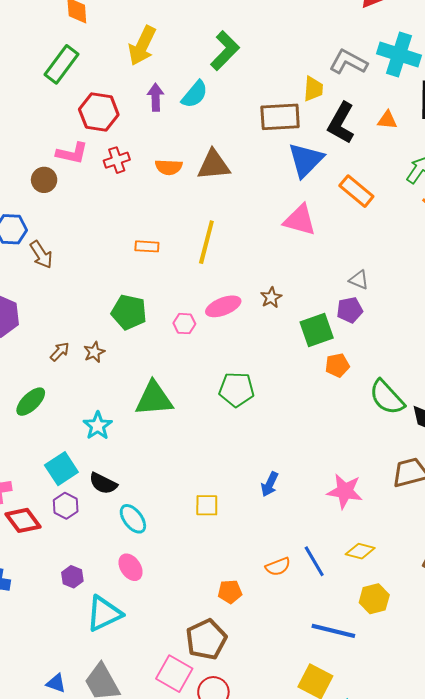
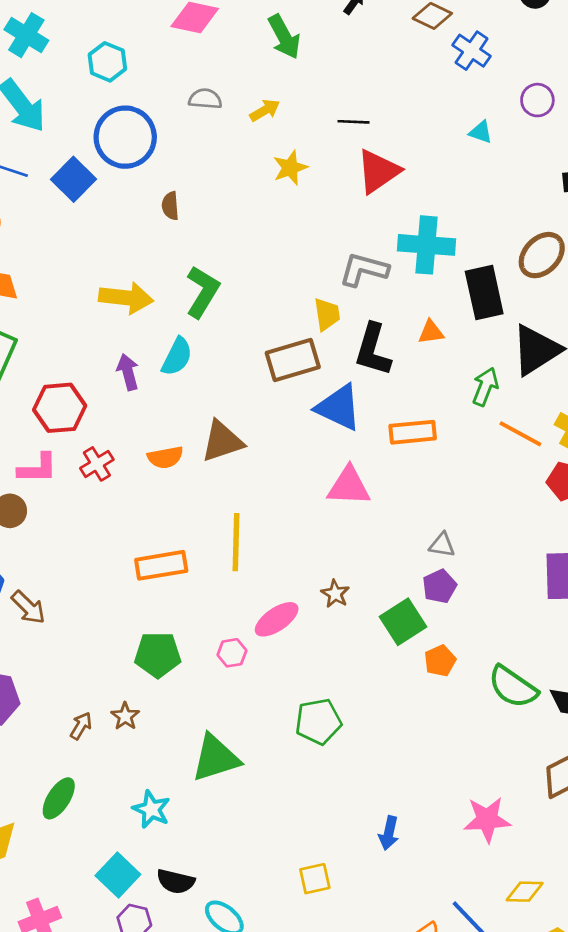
yellow arrow: (142, 46) -> (126, 298), moved, turned -96
blue triangle: (306, 160) -> (339, 407), turned -36
orange rectangle: (356, 191) -> (413, 432), turned -32
orange rectangle: (147, 246) -> (161, 565), size x1.6

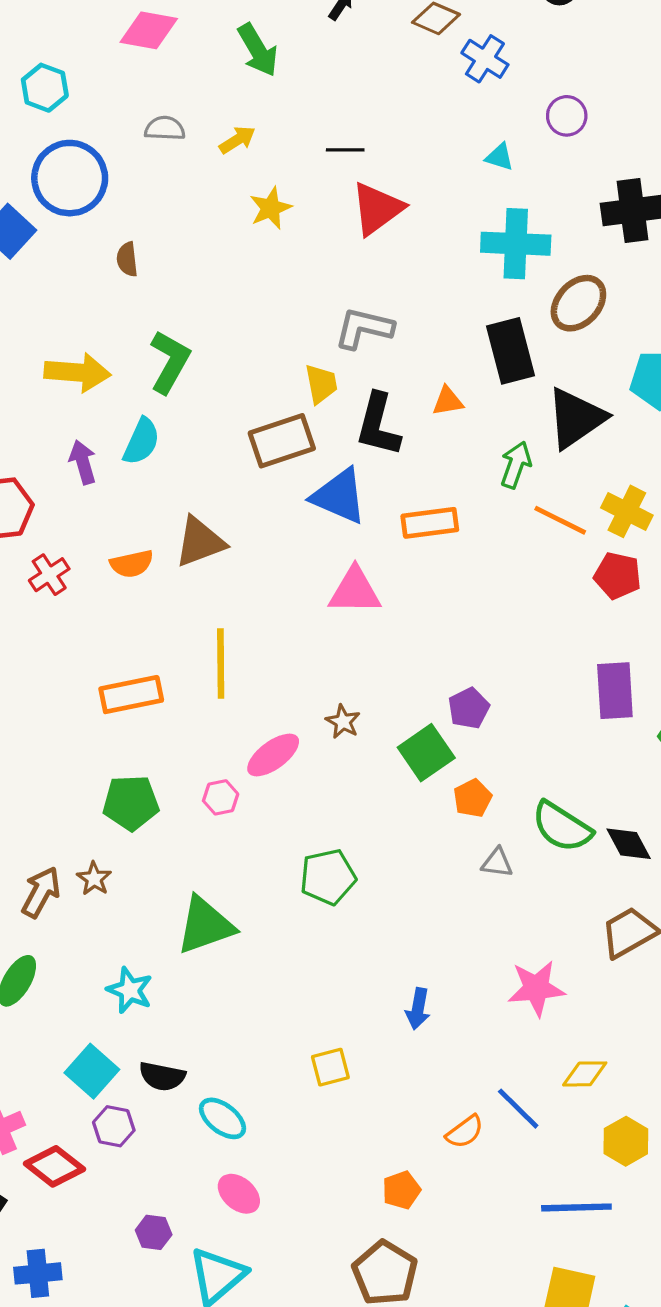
cyan cross: (426, 245) -> (516, 244), moved
gray triangle: (442, 545) -> (497, 863), moved
brown arrow: (81, 726) -> (41, 892), size x1.5

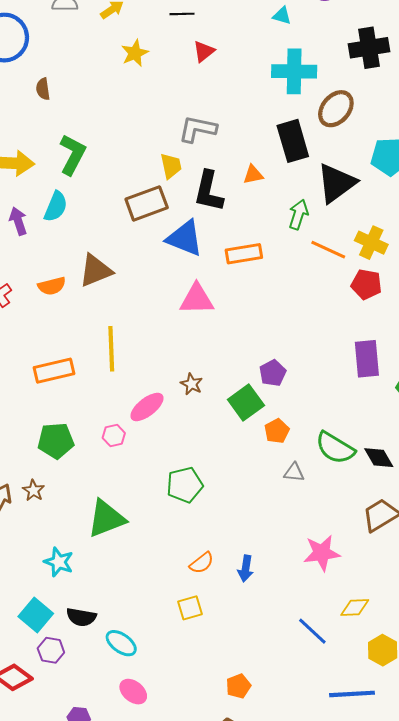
red triangle: (377, 209) -> (204, 51), size x0.6
orange semicircle: (465, 1132) -> (202, 563), moved

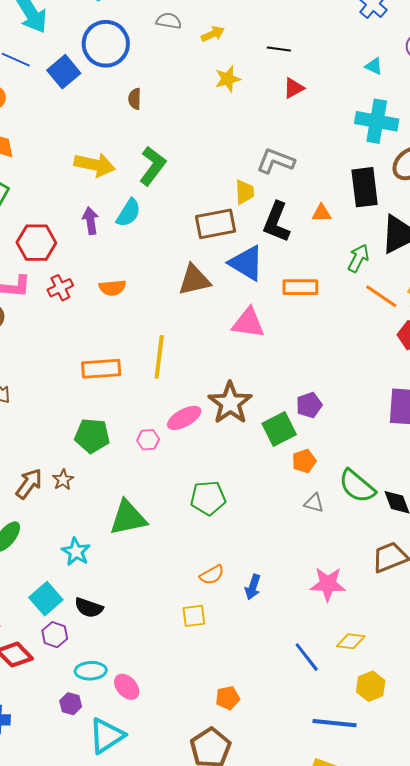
brown triangle: (95, 270) -> (194, 280), moved
brown star: (192, 384) -> (230, 403), size x2.0
cyan ellipse: (121, 643) -> (91, 671), moved, turned -48

